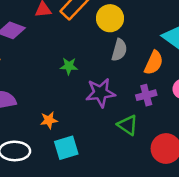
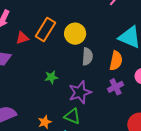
green triangle: (128, 125) -> (72, 116), moved

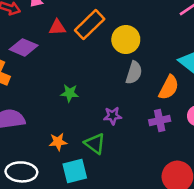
green star: (51, 77) -> (70, 93), moved
purple star: (80, 92) -> (113, 116), size x0.6

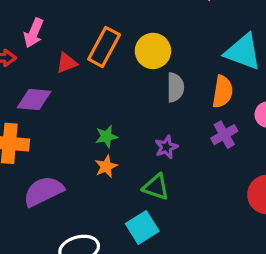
orange star: (58, 142) -> (106, 166), moved

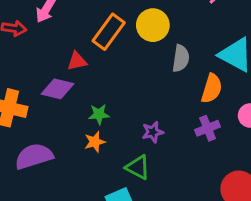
yellow circle: (153, 51) -> (153, 25), moved
red triangle: (67, 63) -> (77, 61), moved
gray semicircle: (175, 87) -> (181, 58), moved
purple diamond: (34, 100) -> (57, 89), moved

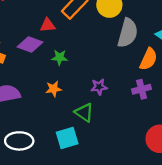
gray semicircle: (181, 58) -> (128, 33), size x1.4
green star: (99, 114) -> (59, 57), moved

